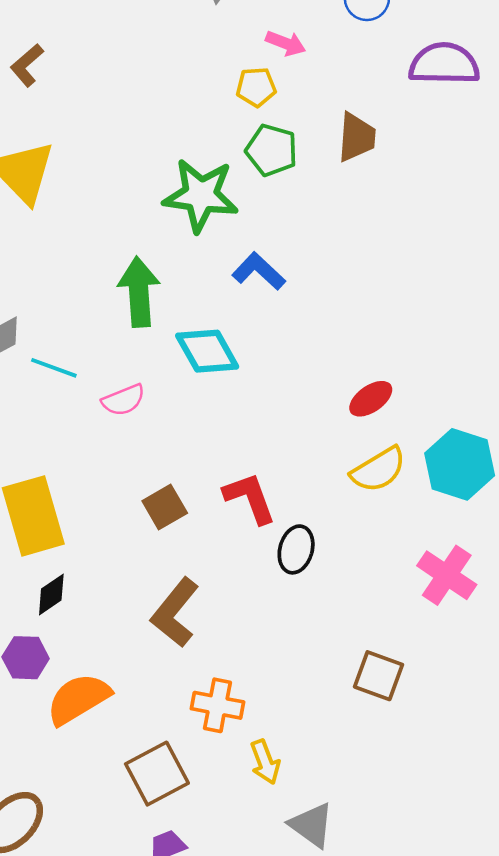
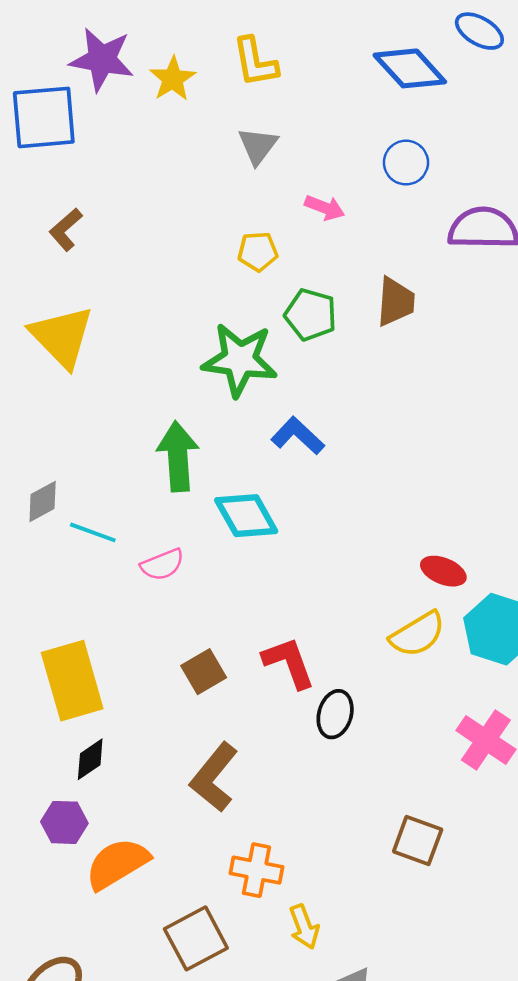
yellow pentagon: (256, 87) -> (258, 251), moved
red ellipse: (371, 399) -> (443, 571), moved, turned 57

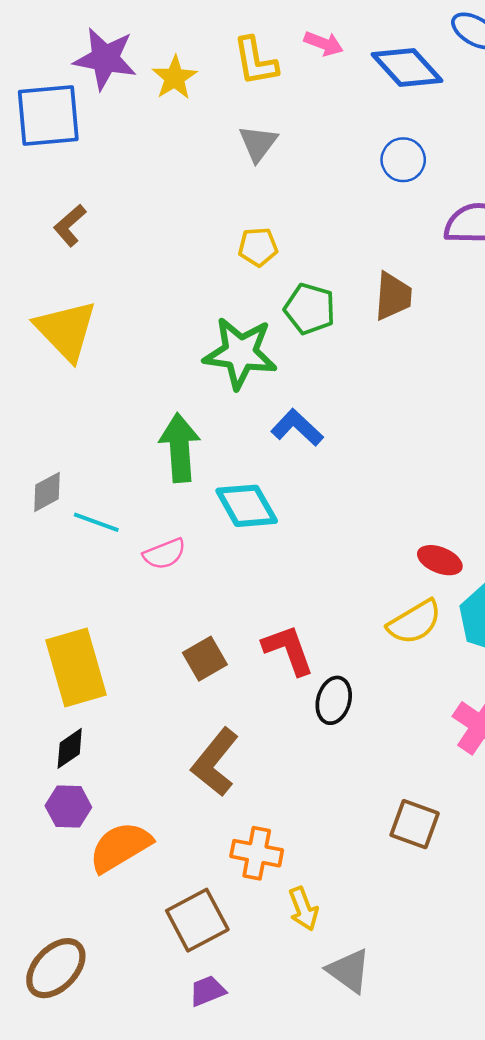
pink arrow: (325, 208) -> (324, 44), moved
black diamond: (90, 759) -> (70, 748), moved

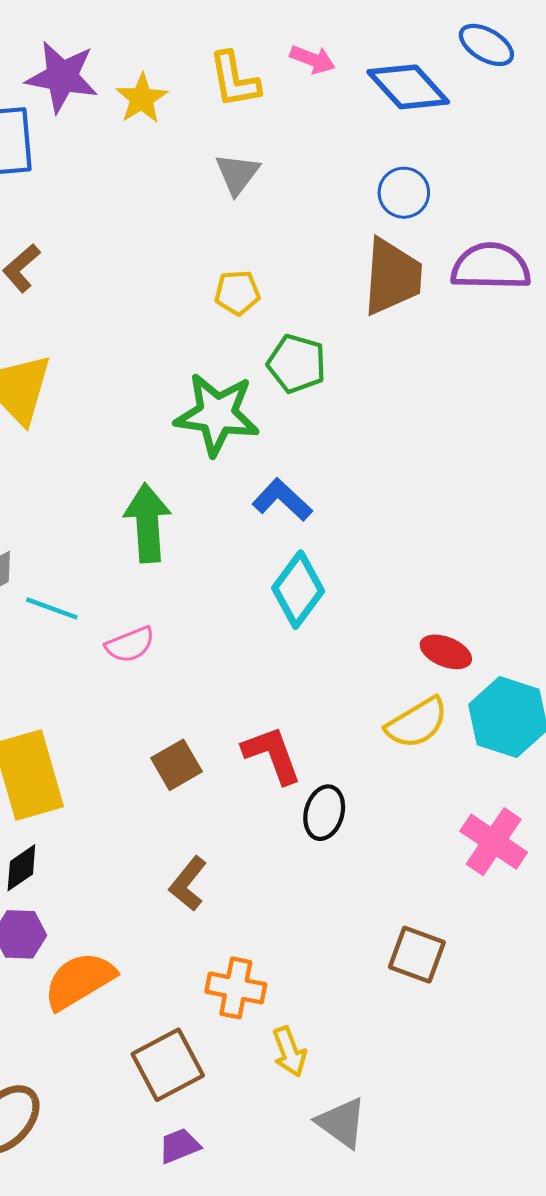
brown trapezoid: (393, 296) -> (392, 277), moved, size x1.4
cyan diamond: (247, 506) -> (298, 590), moved, turned 66
brown L-shape: (215, 762) -> (188, 884), size x0.7

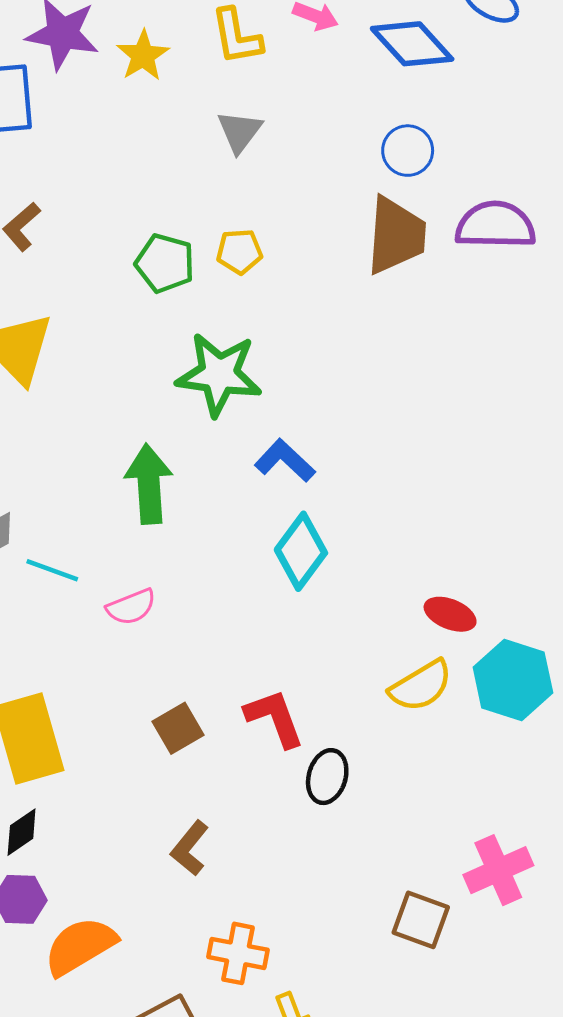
green pentagon: (297, 364) -> (165, 263), moved
pink cross: (494, 842) -> (498, 870), moved, turned 32

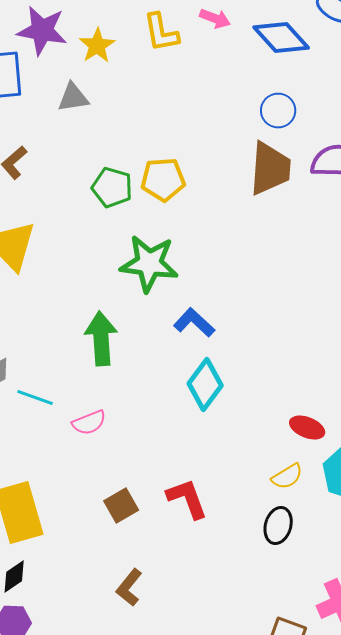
gray triangle: (239, 132) -> (73, 98), moved, turned 44
yellow pentagon: (239, 251) -> (163, 180), size x1.4
yellow semicircle: (421, 686) -> (287, 476), size x0.7
black ellipse: (327, 777) -> (278, 526), moved

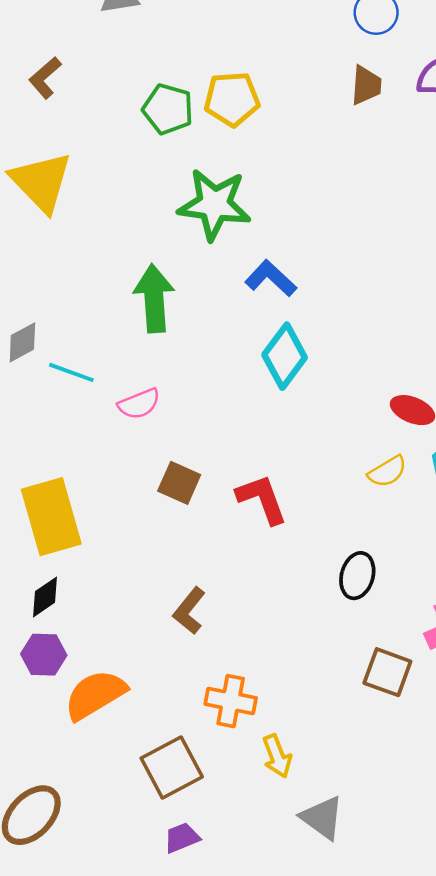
brown trapezoid: (270, 168) -> (366, 85), size x0.6
brown square: (121, 506) -> (179, 483), moved, turned -36
black ellipse: (278, 526) -> (357, 576), moved

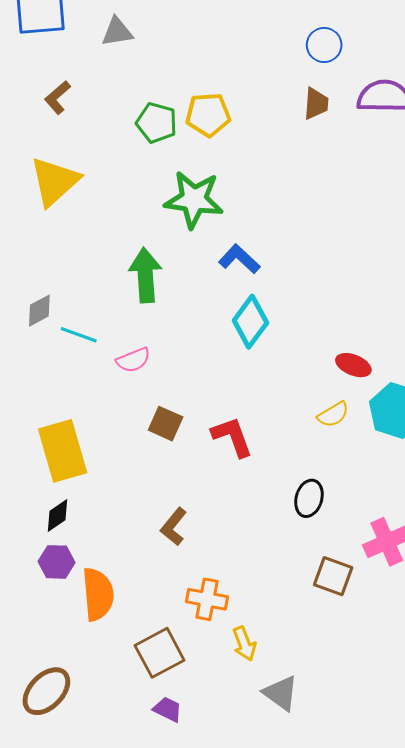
yellow triangle: (41, 182) -> (55, 181), turned 32
orange semicircle: (95, 695) -> (98, 594), turned 116
purple trapezoid: (182, 838) -> (168, 709), turned 48

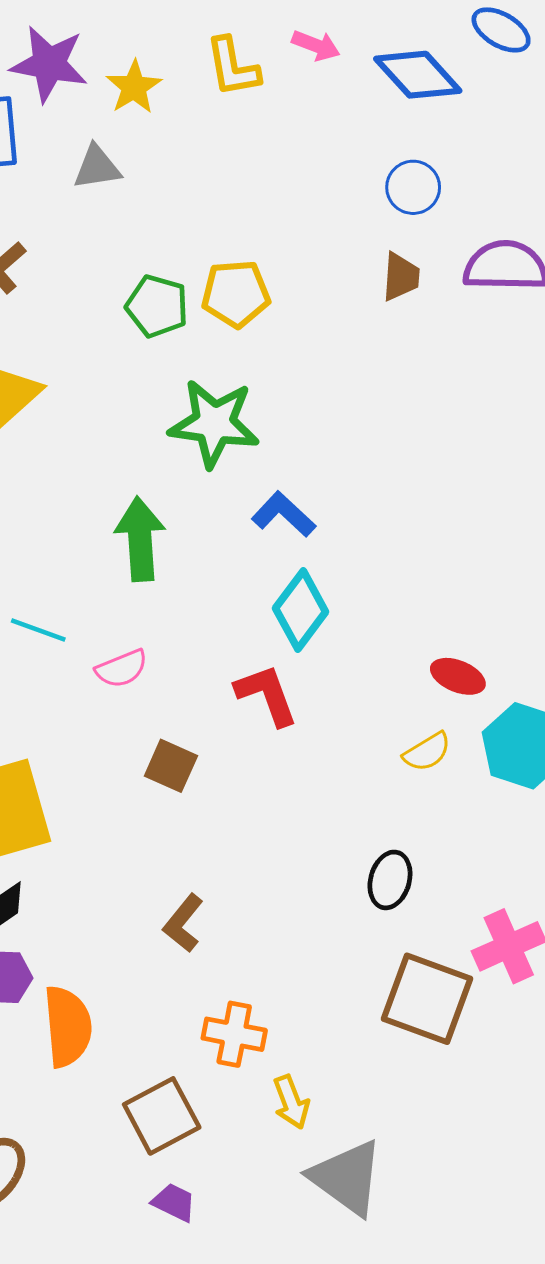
red L-shape: (232, 437) -> (267, 695), moved
brown square: (333, 576) -> (427, 999), size x1.5
gray triangle: (281, 693) -> (347, 1178), size x1.4

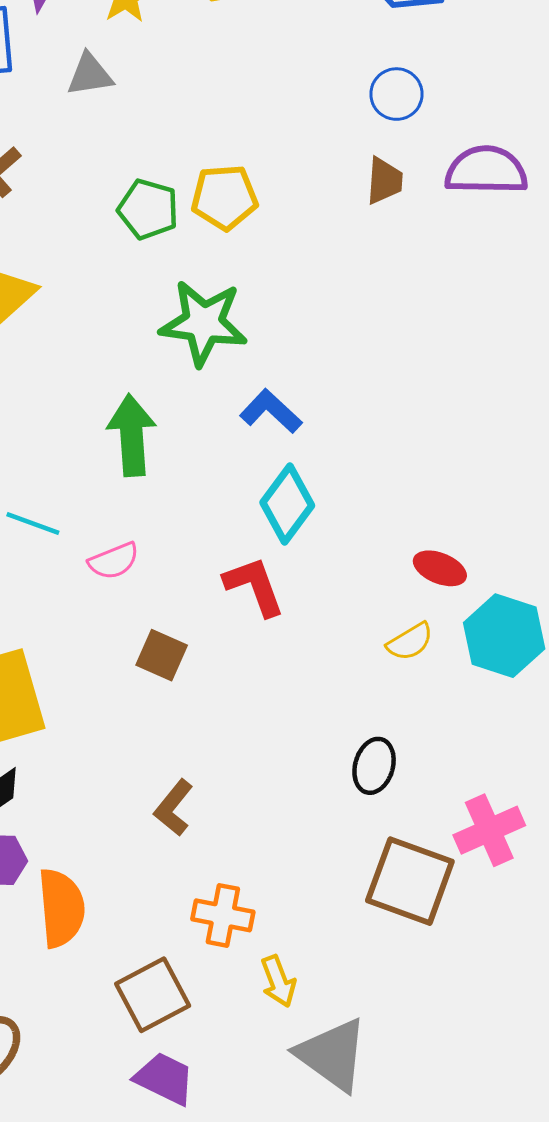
purple trapezoid: (174, 1202) -> (165, 1079), size x1.4

